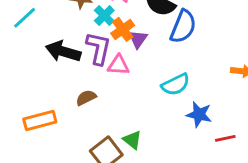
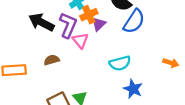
pink triangle: (118, 65) -> (80, 41), turned 36

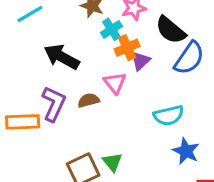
purple L-shape: (68, 25) -> (54, 104), moved
brown semicircle: (52, 60) -> (89, 100), moved

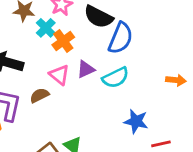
purple triangle: (140, 61) -> (86, 69), moved, turned 30
cyan semicircle: (169, 115) -> (116, 78), moved

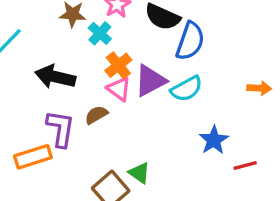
orange cross: (63, 41) -> (118, 65), moved
purple triangle: (86, 69) -> (150, 81), size x1.5
blue star: (136, 121) -> (214, 140), turned 30

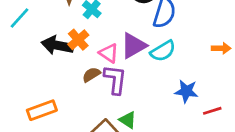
orange cross: (118, 65) -> (78, 40), moved
purple L-shape: (61, 129) -> (115, 79), moved
blue star: (214, 140) -> (186, 91), turned -30

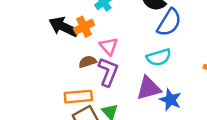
purple triangle: (134, 46) -> (149, 88), moved
orange rectangle: (42, 110) -> (78, 97), moved

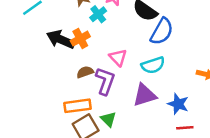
pink triangle: (109, 46) -> (118, 57), moved
blue star: (170, 100) -> (178, 104), moved

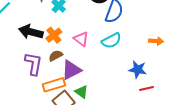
orange cross: (80, 39) -> (54, 35), moved
purple L-shape: (105, 81) -> (33, 64), moved
purple triangle: (145, 95) -> (71, 70), moved

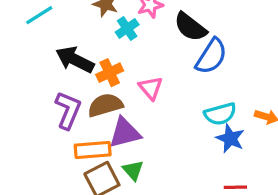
cyan semicircle: (111, 41) -> (220, 114), moved
brown semicircle: (56, 56) -> (105, 105), size x1.5
blue star: (138, 70) -> (230, 138), moved

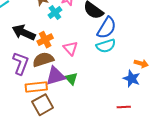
cyan semicircle: (220, 114) -> (106, 46), moved
blue star: (230, 138) -> (132, 79), moved
green triangle: (133, 170) -> (71, 79), moved

